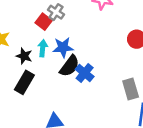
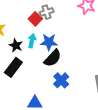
gray cross: (56, 12) -> (47, 12), turned 32
blue cross: (85, 73) -> (61, 80), moved

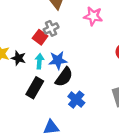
black star: (16, 45) -> (18, 58), moved
black rectangle: (13, 67) -> (35, 88), moved

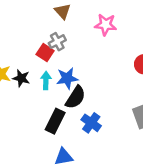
black rectangle: (35, 88) -> (55, 121), moved

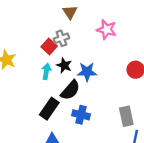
black star: (21, 78) -> (64, 65), moved
blue star: (67, 78) -> (87, 72), moved
blue cross: (91, 123) -> (81, 115), turned -30

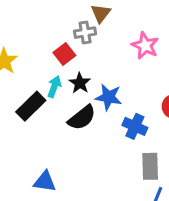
gray cross: (61, 38) -> (85, 33), moved
black rectangle: (49, 109) -> (31, 106), moved
blue cross: (81, 115) -> (135, 126), moved

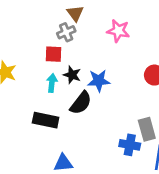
red square: (64, 54) -> (54, 54), turned -36
black rectangle: (31, 106) -> (46, 120), moved, turned 70
blue cross: (135, 126) -> (130, 145), moved

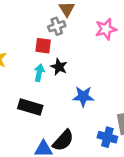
pink star: (118, 31) -> (106, 29), turned -30
blue star: (99, 81) -> (83, 96), moved
black semicircle: (81, 103) -> (63, 140), moved

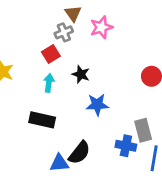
pink star: (106, 29) -> (101, 27), moved
red square: (43, 46) -> (51, 54), turned -35
black star: (59, 67) -> (81, 74), moved

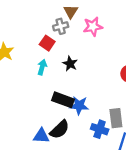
red square: (51, 54) -> (47, 43), turned -32
blue star: (97, 105) -> (79, 105), moved
black rectangle: (42, 120) -> (63, 100), moved

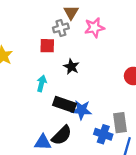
red square: (47, 43) -> (47, 46), turned -32
cyan arrow: (42, 67) -> (42, 83), moved

